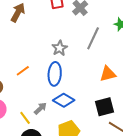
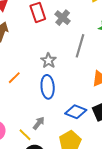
orange line: (23, 71) -> (14, 78), moved
blue diamond: (64, 100) -> (76, 112), moved

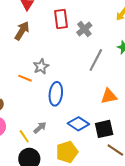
gray star: (49, 61) -> (41, 66), moved
orange line: (14, 78) -> (25, 78), turned 56

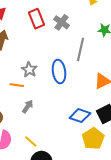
blue ellipse: (56, 94) -> (59, 72), moved
gray arrow: (40, 128) -> (28, 106), moved
yellow pentagon: (67, 152) -> (93, 139), moved

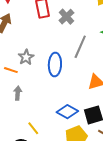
gray arrow: (28, 106) -> (18, 93), turned -40
yellow line: (31, 141) -> (33, 128), moved

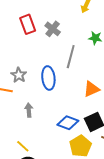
gray arrow: (18, 93) -> (29, 110), moved
yellow line: (33, 128) -> (23, 146), moved

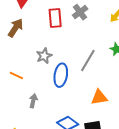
gray cross: (53, 29) -> (80, 12), moved
gray star: (19, 75) -> (44, 56), moved

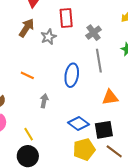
gray cross: (80, 12) -> (93, 33), moved
gray star: (44, 56) -> (49, 37), moved
gray line: (88, 61) -> (99, 61), turned -40

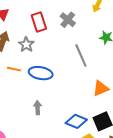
gray cross: (93, 33) -> (68, 20), moved
orange line: (27, 75) -> (14, 69), moved
blue ellipse: (72, 75) -> (41, 73), moved, turned -75

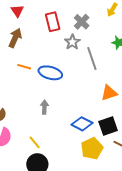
gray star: (26, 45) -> (72, 42), moved

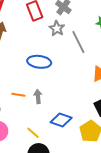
orange line: (24, 67) -> (18, 95), moved
blue diamond: (82, 124) -> (61, 120), moved

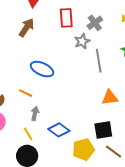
blue ellipse: (39, 62) -> (42, 69), moved
gray arrow: (38, 97) -> (35, 114), moved

